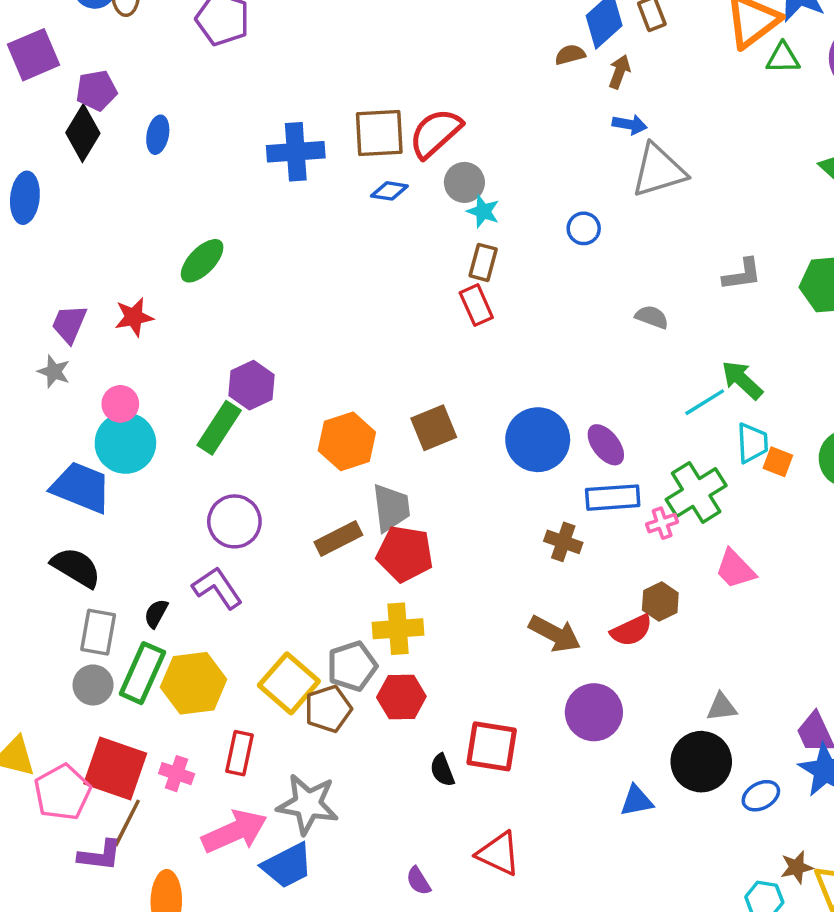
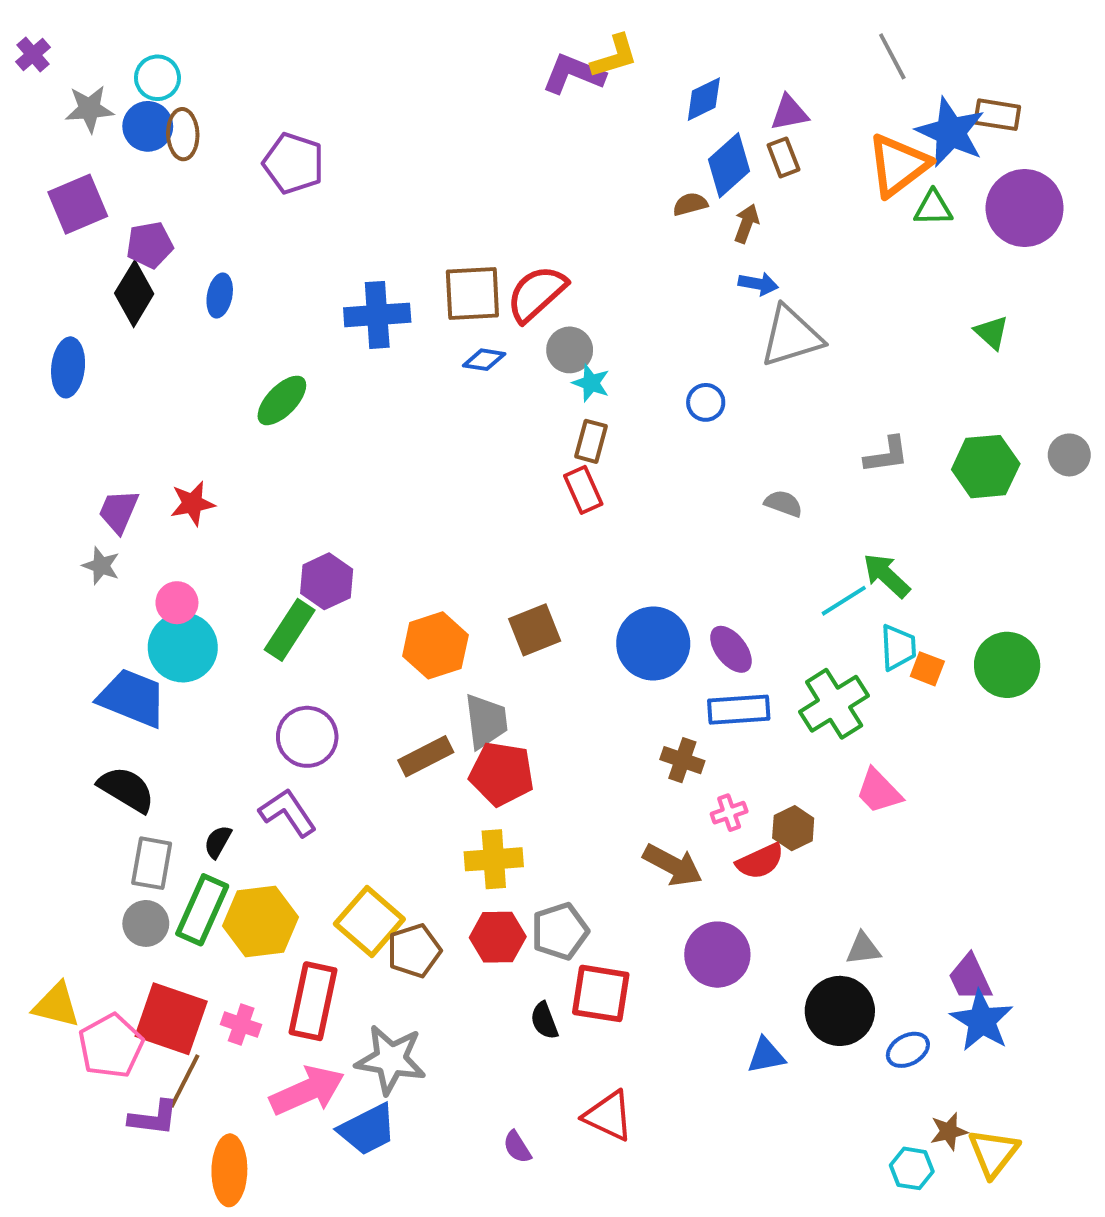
green ellipse: (202, 261) -> (282, 400), moved
pink cross: (662, 523) -> (729, 813), moved
gray pentagon: (352, 666) -> (560, 931), moved
red rectangle: (240, 753) -> (313, 1001), size x1.5

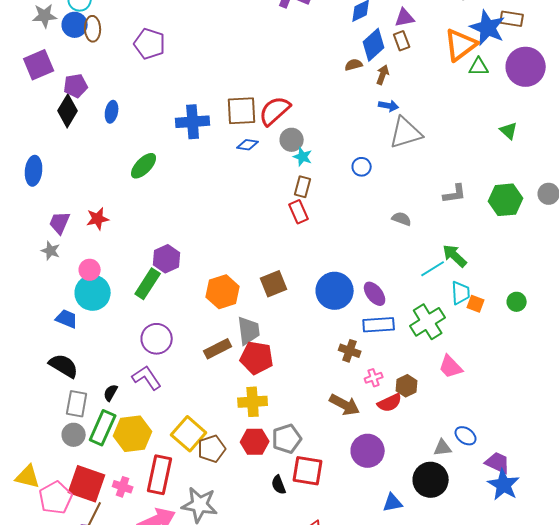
blue ellipse: (68, 367) -> (34, 171), moved
green circle: (1007, 665) -> (517, 302), size x0.6
blue trapezoid: (132, 698) -> (67, 319), size x0.6
purple trapezoid: (970, 978) -> (498, 463), turned 140
blue ellipse: (908, 1050) -> (466, 436), moved, turned 65

